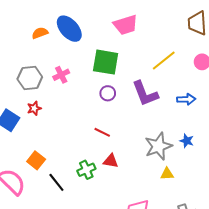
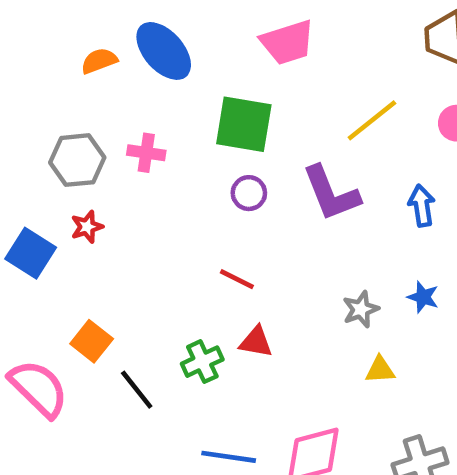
pink cross: (61, 75) -> (146, 153), turned 35
blue arrow: (186, 99) -> (422, 206), turned -96
gray star: (158, 146) -> (361, 309), size x0.6

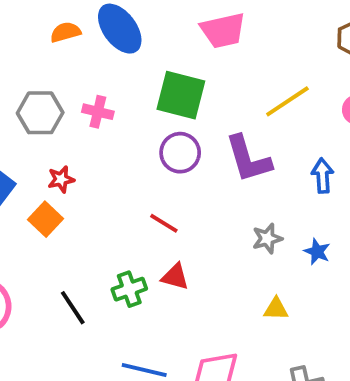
purple circle: (249, 193) -> (180, 153), size x1.4
red star: (87, 227) -> (61, 179), moved
gray star: (361, 309) -> (267, 238), moved
orange square: (92, 341) -> (46, 219), moved

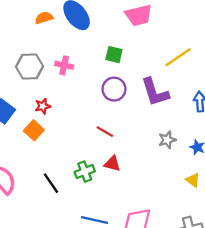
green square: (181, 95) -> (114, 55), size x0.6
yellow triangle: (276, 309) -> (193, 180), moved, turned 35

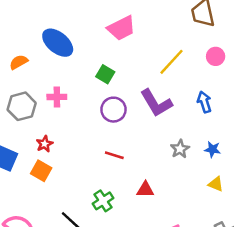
orange semicircle: (44, 18) -> (19, 62), moved
green square: (114, 55) -> (105, 74), turned 30
red triangle: (112, 164) -> (145, 190), moved

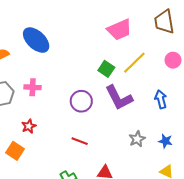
pink trapezoid: (121, 28) -> (120, 30), moved
green square: (105, 74) -> (106, 69), moved
red star: (45, 144) -> (29, 126), moved

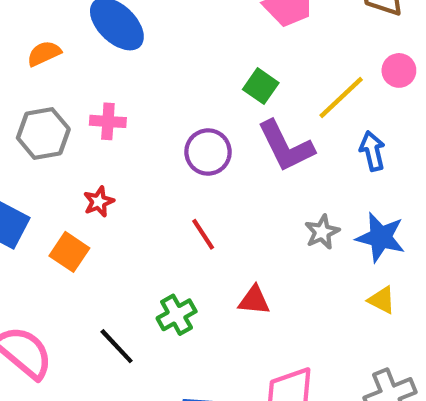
yellow line: (134, 63) -> (341, 98), moved
red line: (80, 141) -> (203, 234), turned 35
blue star: (165, 141) -> (381, 237), size x1.6

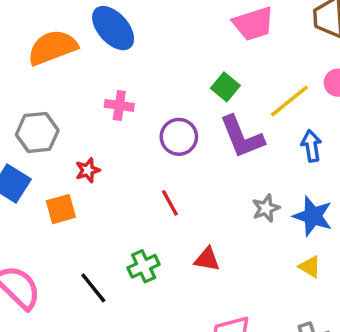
orange semicircle: (44, 53) -> (52, 47), size x1.8
pink cross: (108, 121) -> (119, 105), moved
gray hexagon: (43, 134) -> (37, 132), moved
orange square: (69, 252) -> (61, 209), turned 36

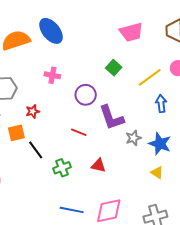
purple L-shape: (242, 137) -> (111, 118), moved
red line: (170, 203) -> (79, 132), turned -42
black line: (93, 288) -> (36, 150), moved

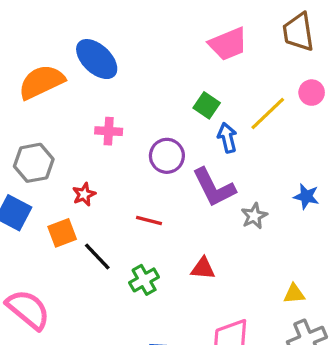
blue arrow: (161, 104) -> (227, 138), moved
red line: (79, 132) -> (149, 221), moved
blue star: (160, 144) -> (306, 196), moved, size x0.7
yellow triangle: (157, 173) -> (294, 294), moved, turned -32

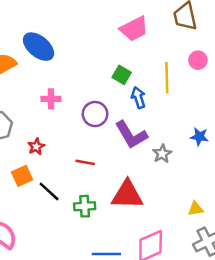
yellow line: (268, 114) -> (167, 78), turned -44
red triangle: (203, 268) -> (127, 195), size x1.8
green cross: (144, 280) -> (85, 206), turned 30

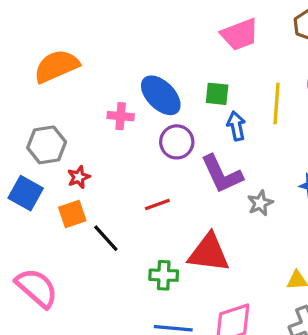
blue ellipse: (39, 47) -> (161, 95), moved
green square: (122, 75) -> (217, 94), turned -30
red star: (36, 147) -> (79, 177), moved
red line: (85, 162) -> (157, 205), turned -36
green cross: (85, 206) -> (164, 275), moved

